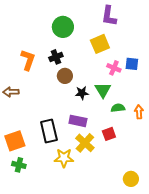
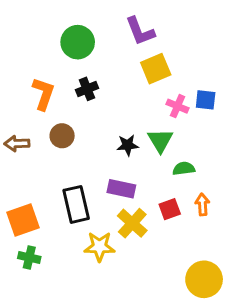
purple L-shape: (109, 16) -> (140, 31), moved, turned -30
green circle: (63, 27) -> (78, 42), moved
brown circle: (65, 76) -> (62, 136), moved
orange arrow: (139, 112) -> (202, 204), moved
yellow circle: (131, 179) -> (204, 279), size x1.5

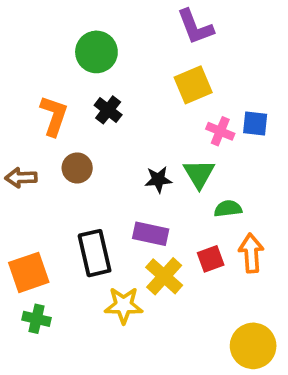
purple L-shape: (140, 31) -> (195, 27), moved
black cross: (87, 89) -> (108, 110), turned -30
orange arrow: (202, 204) -> (251, 253), size x1.4

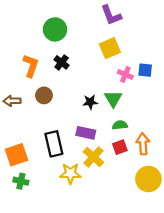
green semicircle: (228, 209) -> (120, 125), moved
yellow circle: (253, 346) -> (148, 179), moved

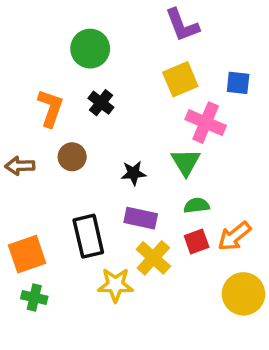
blue square: (145, 70) -> (238, 83), moved
pink cross: (125, 75) -> (206, 123), size x1.5
black star: (90, 102) -> (133, 173), moved
orange arrow: (143, 144) -> (234, 236), turned -125

